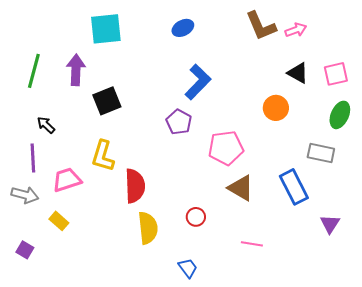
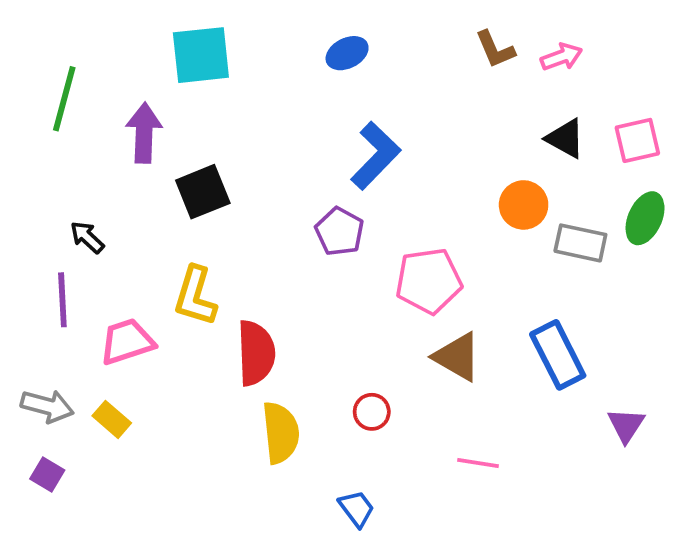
brown L-shape: (261, 26) -> (495, 49), size x0.7
green line: (34, 71) -> (64, 99), moved
gray rectangle: (321, 153) -> (580, 243), moved
gray arrow: (25, 195) -> (47, 406), moved

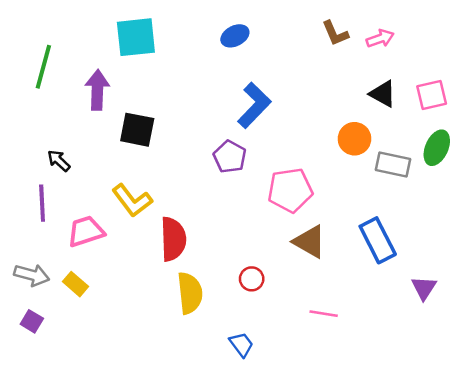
black square: (203, 192) -> (137, 130), turned 33
yellow L-shape: (195, 296) -> (132, 200), turned -54

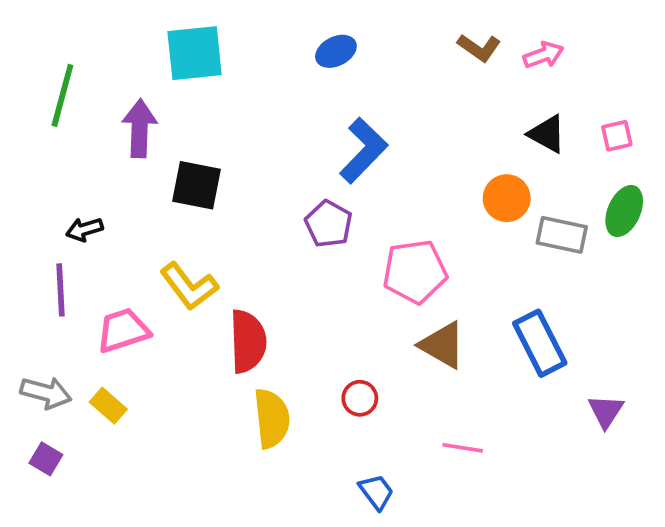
brown L-shape: (335, 33) -> (479, 48), turned -32
pink square: (432, 95) -> (617, 136), size x0.7
black arrow: (59, 161) -> (84, 229), turned -60
blue trapezoid: (241, 344) -> (376, 492), moved

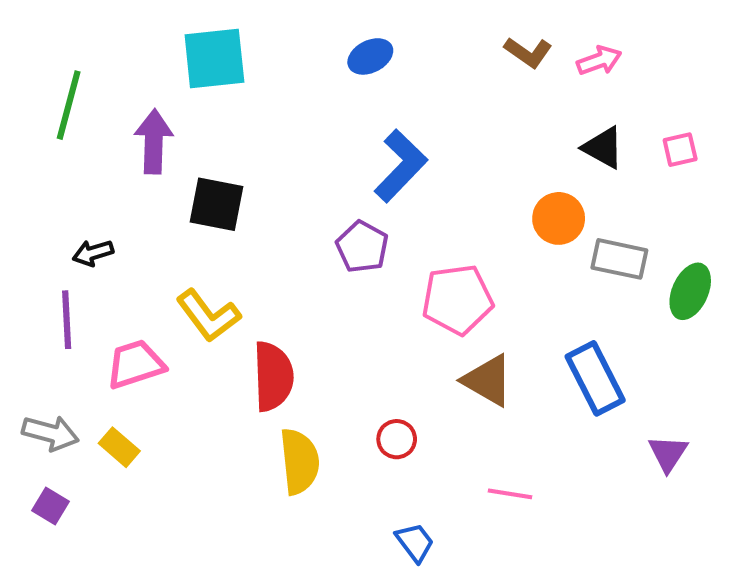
green ellipse: (624, 211) -> (690, 291), moved

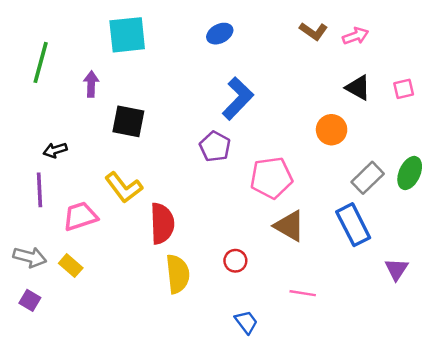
purple arrow: (154, 142) -> (91, 84), size x0.7
gray rectangle: (619, 259) -> (368, 178), moved, turned -56

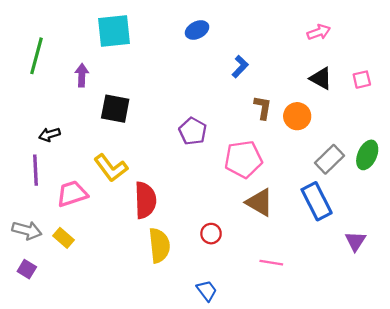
brown L-shape: (314, 31) -> (263, 108), moved, turned -115
blue L-shape: (238, 98) -> (240, 67), moved, size x0.6
blue trapezoid: (246, 322) -> (207, 291), moved

